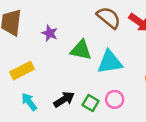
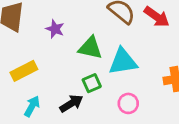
cyan arrow: (29, 102) -> (32, 106), turned 66
green square: (91, 103) -> (92, 83), moved, turned 35

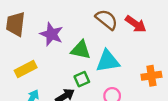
purple star: (55, 29) -> (51, 34), size x1.5

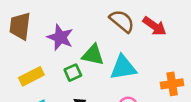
green square: (82, 79) -> (73, 73), moved

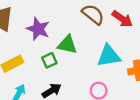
cyan triangle: (123, 68) -> (109, 56), moved

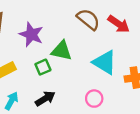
cyan triangle: (109, 56) -> (105, 62), turned 40

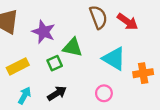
brown semicircle: (88, 19) -> (98, 17), turned 30

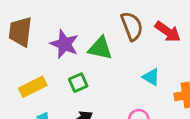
green triangle: (73, 47) -> (100, 48), moved
cyan triangle: (114, 59) -> (151, 77), size x0.6

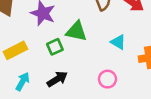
green triangle: (100, 48) -> (76, 31), moved

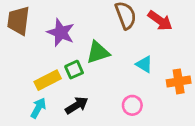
green triangle: (76, 31) -> (98, 52), turned -30
yellow rectangle: (15, 50) -> (48, 80), moved

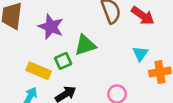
cyan triangle: (144, 64) -> (140, 54), moved, turned 35
yellow rectangle: (48, 80) -> (39, 71), turned 50

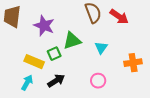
cyan triangle: (140, 54) -> (101, 48), moved

